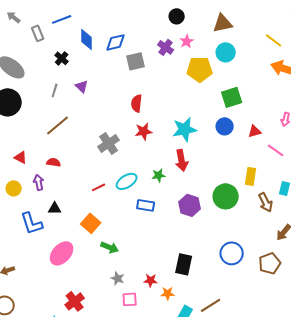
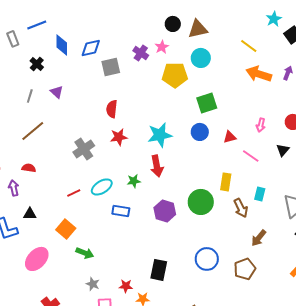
black circle: (177, 16) -> (173, 24), moved

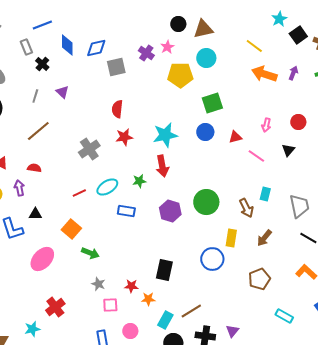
gray rectangle: (13, 39) -> (26, 47), moved
yellow rectangle: (226, 182) -> (231, 238), moved
brown pentagon: (245, 269) -> (259, 279), moved

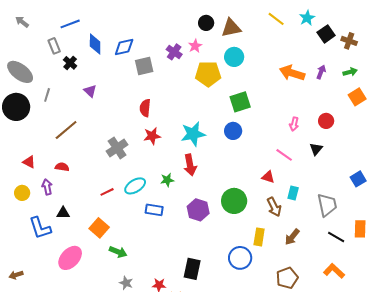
yellow line: (254, 46) -> (276, 19), moved
gray line: (35, 96) -> (47, 95), moved
red triangle: (235, 137) -> (268, 177), moved, turned 32

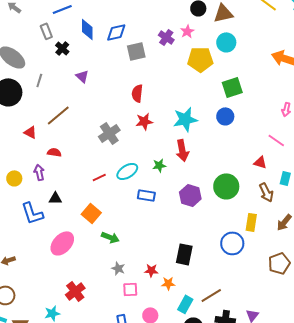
red triangle: (29, 162) -> (30, 132), moved

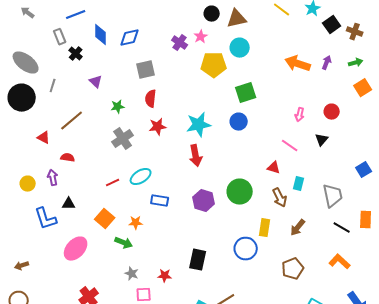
gray square: (136, 51) -> (146, 70), moved
green star: (159, 165) -> (118, 107), moved
orange star: (168, 283) -> (136, 223), moved

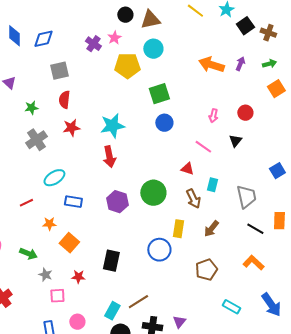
blue circle: (239, 122) -> (164, 123), moved
red line: (113, 183) -> (26, 203), moved
orange square: (105, 219) -> (69, 243), moved
green arrow: (124, 243) -> (28, 254), moved

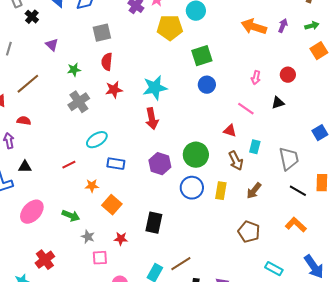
black triangle: (235, 141) -> (278, 103), turned 32
blue circle: (159, 250) -> (192, 188), moved
brown pentagon: (206, 270) -> (249, 232), turned -30

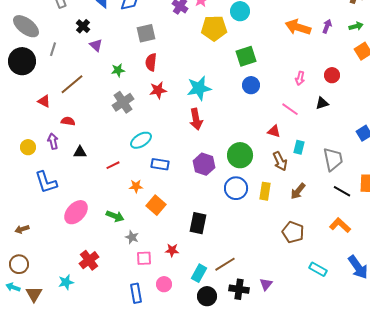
black cross: (32, 17) -> (83, 26), moved
black triangle: (25, 167) -> (80, 152), moved
red star: (121, 239) -> (172, 250), moved

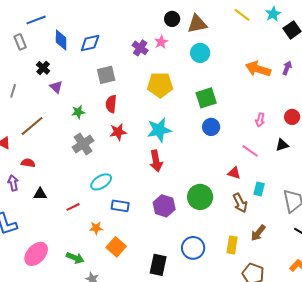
yellow pentagon: (214, 28) -> (160, 85), moved
blue circle: (236, 188) -> (193, 248), moved
yellow rectangle: (265, 191) -> (232, 245), moved

